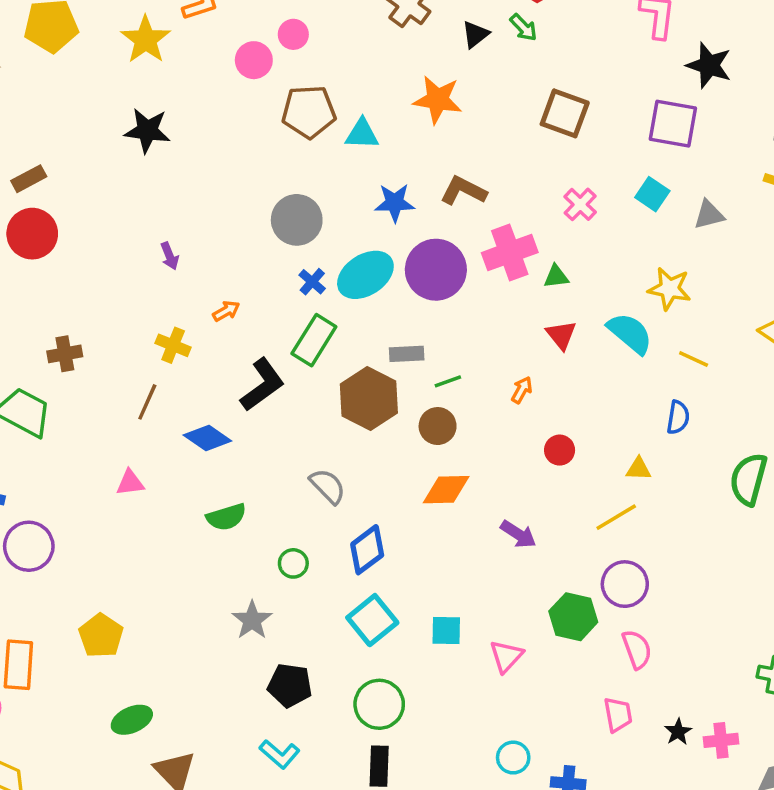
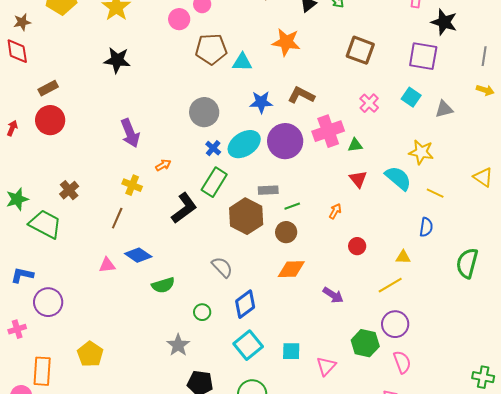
purple arrow: (170, 256) -> (130, 133), size x1.8
brown cross: (65, 354) -> (69, 190), turned -30
blue diamond: (207, 438) -> (138, 255), moved

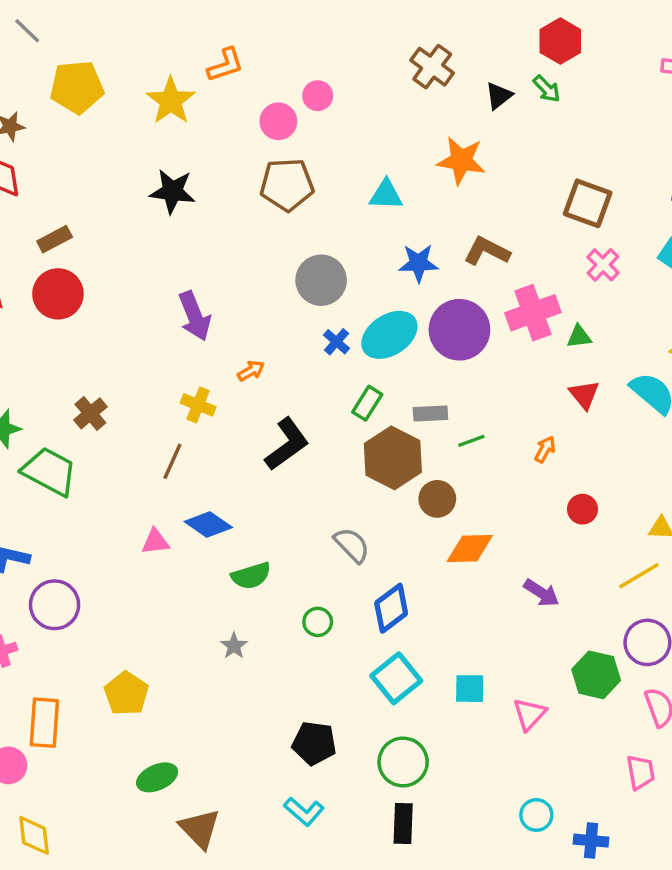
brown pentagon: (211, 49) -> (287, 185), moved
brown square: (360, 50) -> (588, 203), moved
green rectangle: (214, 182) -> (367, 403), moved, size x0.7
brown circle: (286, 232) -> (437, 499), moved
gray star: (178, 345) -> (234, 646), moved, size x0.7

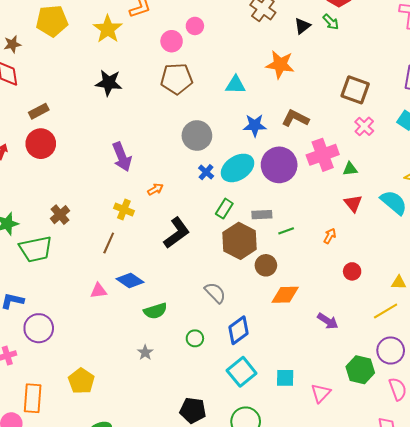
green trapezoid: (49, 472) -> (36, 249), turned 140

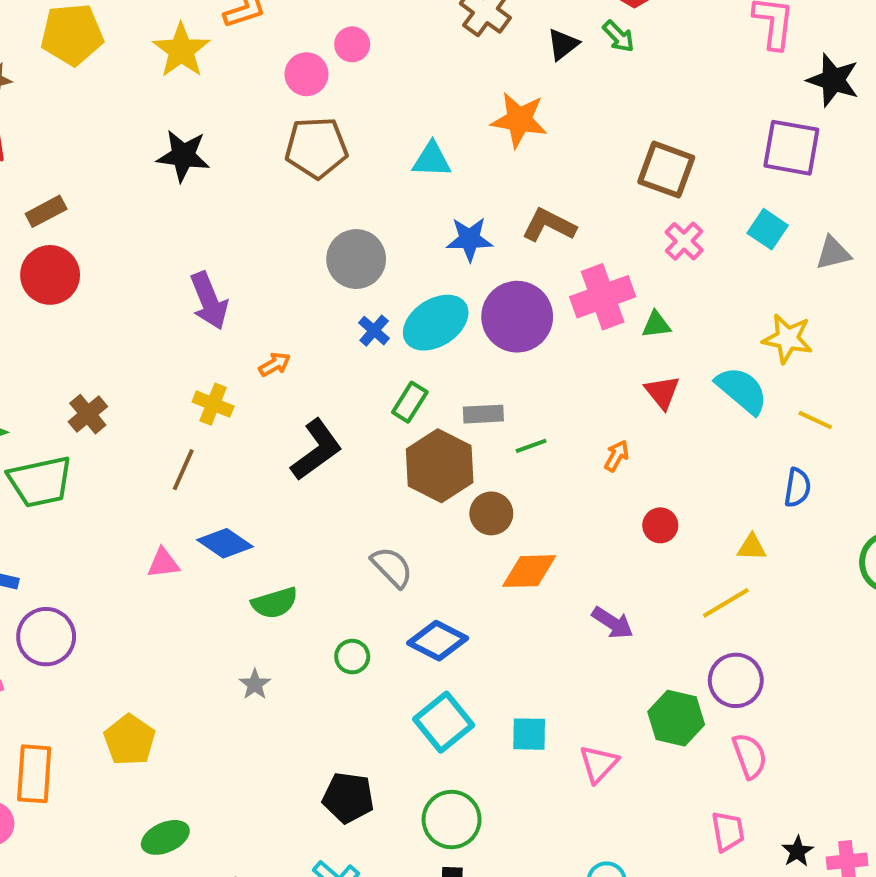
blue diamond: (239, 330) -> (438, 641), turned 64

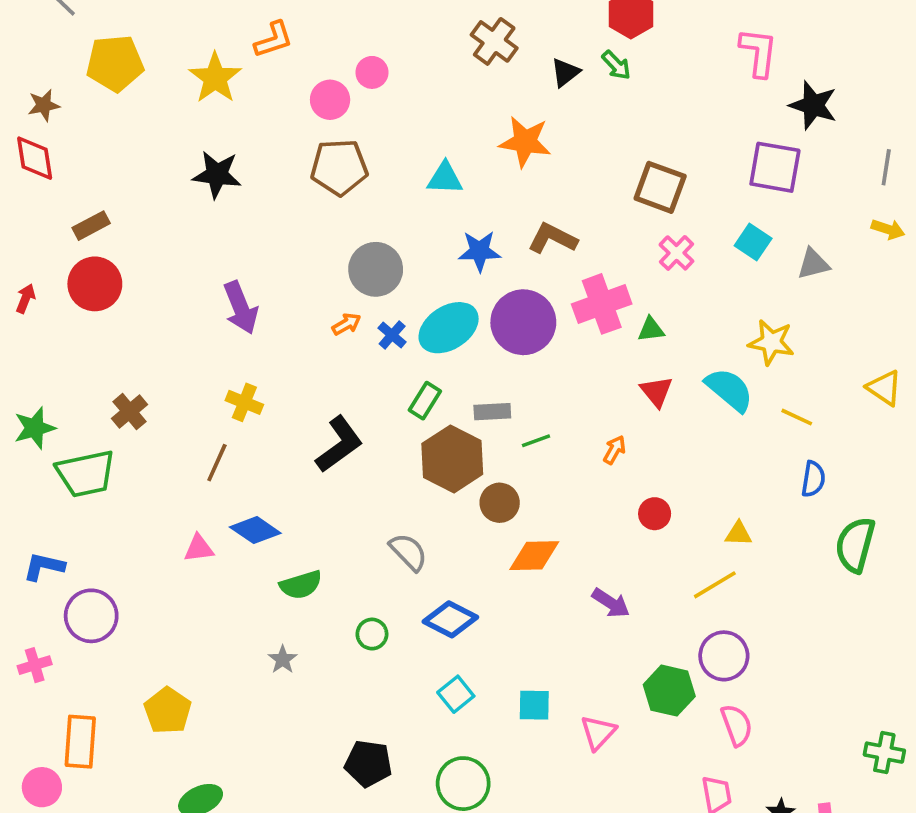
orange arrow: (275, 364) -> (346, 324), moved
blue semicircle: (797, 488) -> (813, 479), moved
cyan square: (444, 722) -> (456, 694), size x0.7

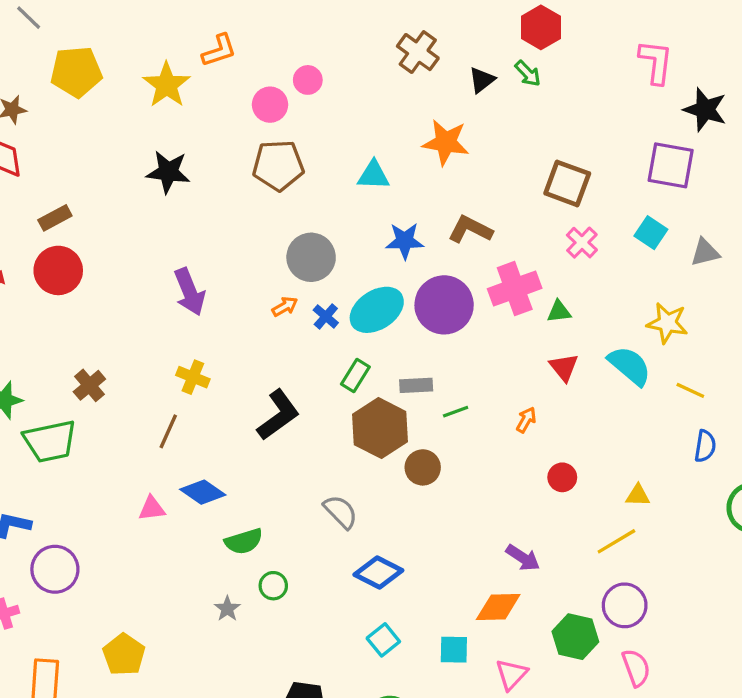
orange diamond: (534, 556) -> (498, 607), moved
green circle: (372, 634) -> (273, 586), moved

